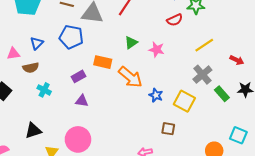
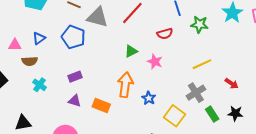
red semicircle: (175, 20) -> (165, 34), moved
orange rectangle: (103, 62) -> (101, 106), moved
orange arrow: (130, 77) -> (125, 85), turned -130
blue star: (156, 95) -> (149, 98), moved

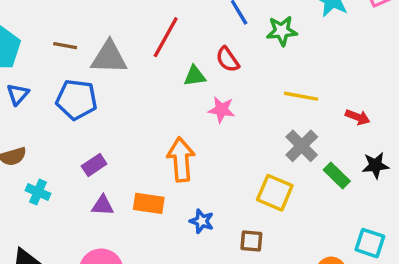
red semicircle: (165, 34) -> (228, 59), turned 84
blue triangle: (39, 38) -> (18, 94), moved
green triangle: (131, 51) -> (195, 76), moved, turned 32
yellow line: (202, 64) -> (301, 96), turned 48
blue star: (149, 98) -> (202, 221), moved

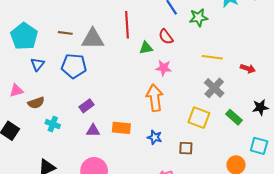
red line: (166, 37) -> (127, 25), turned -30
orange arrow: (181, 159) -> (155, 98), moved
black star: (375, 165) -> (260, 107), moved
green rectangle: (337, 176) -> (234, 117), moved

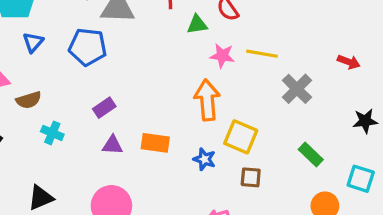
yellow line: (212, 57) -> (262, 54), moved
green rectangle: (234, 117) -> (311, 155), moved
yellow square: (199, 118) -> (241, 137), moved

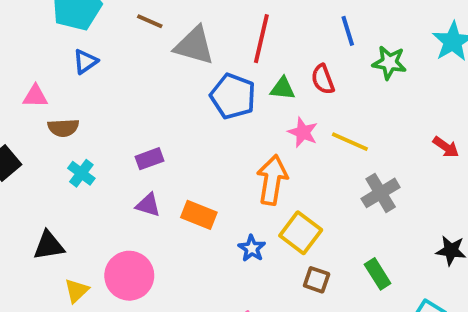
blue pentagon: (88, 47) -> (233, 96), moved
red arrow: (349, 62) -> (446, 147), moved
brown square: (251, 177) -> (317, 280), moved

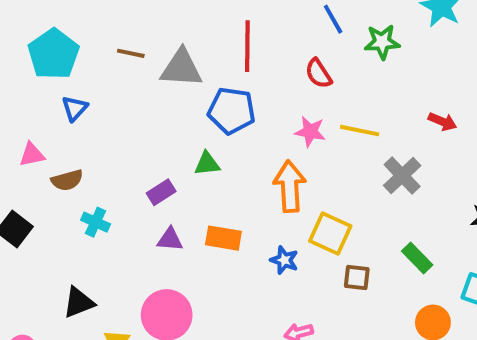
green triangle: (283, 88) -> (207, 164), moved
red arrow: (446, 147) -> (442, 122), moved

